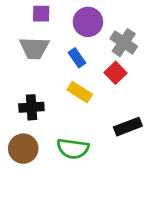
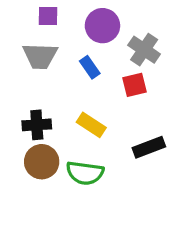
red square: (116, 73) -> (134, 85), turned 30
yellow rectangle: (80, 92) -> (91, 125), moved
brown circle: (23, 149) -> (42, 162), moved

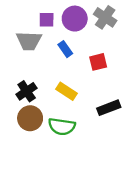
purple square: (48, 16) -> (47, 20), moved
gray cross: (144, 50) -> (105, 17), moved
black cross: (37, 125) -> (27, 91), turned -30

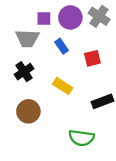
black cross: (27, 91) -> (24, 72), moved
green semicircle: (62, 126) -> (81, 138), moved

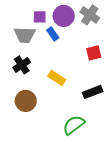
blue rectangle: (62, 46) -> (53, 34), moved
red square: (92, 58) -> (94, 53), moved
green semicircle: (81, 138) -> (74, 125), turned 135

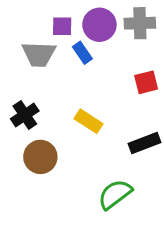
gray cross: (90, 15) -> (140, 23), turned -36
black cross: (22, 65) -> (25, 115), moved

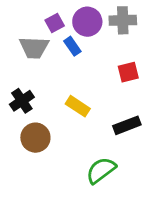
purple square: (62, 26) -> (55, 23), turned -30

